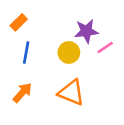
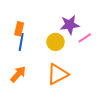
orange rectangle: (19, 22) -> (19, 29), moved, turned -32
orange triangle: (71, 93) -> (57, 74), turned -50

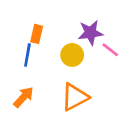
orange rectangle: (19, 29) -> (37, 34), moved
pink line: (85, 38) -> (110, 50), turned 72

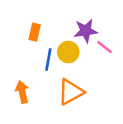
blue line: (27, 55) -> (48, 60), moved
orange arrow: (24, 97) -> (22, 92), turned -55

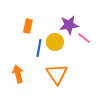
orange triangle: (71, 92) -> (57, 74), turned -35

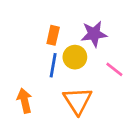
orange rectangle: (28, 26) -> (53, 35), moved
pink line: (84, 38) -> (114, 69), moved

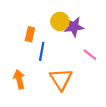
orange rectangle: (53, 35) -> (30, 34), moved
yellow circle: (75, 57) -> (60, 21), moved

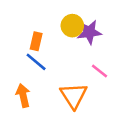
blue line: (42, 51) -> (36, 62), moved, turned -60
pink line: (90, 55) -> (100, 71), moved

